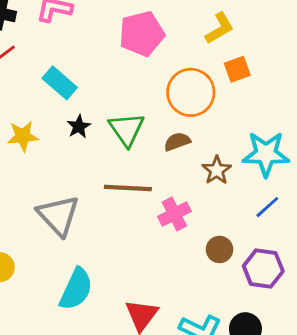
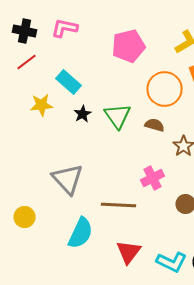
yellow star: (23, 136) -> (42, 105), moved
brown semicircle: (177, 142) -> (155, 125), turned 36
brown line: (128, 188) -> (119, 205), moved

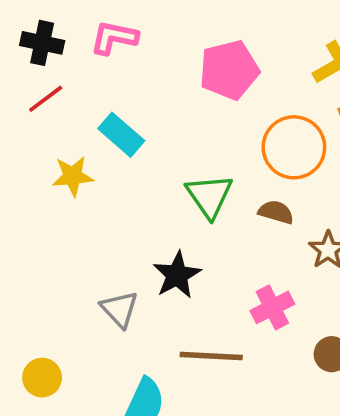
black star: (83, 114) -> (177, 275), moved, size x1.5
gray triangle: (68, 179) -> (119, 309), size x0.7

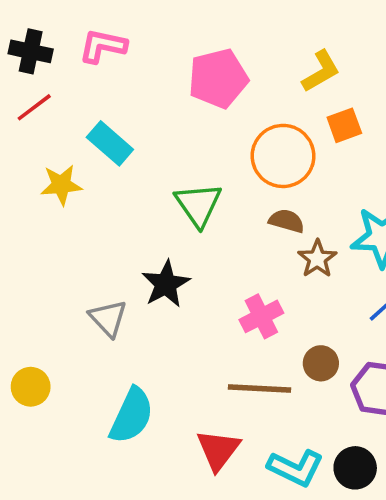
brown semicircle: (276, 212) -> (287, 221), moved
brown line: (211, 356) -> (260, 389), moved

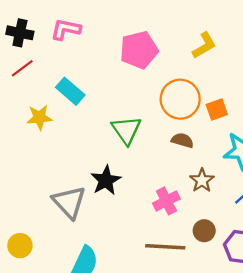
orange square: (344, 125) -> (217, 109), moved
brown star: (317, 259) -> (202, 180), moved
gray triangle: (108, 318) -> (69, 202), size x1.4

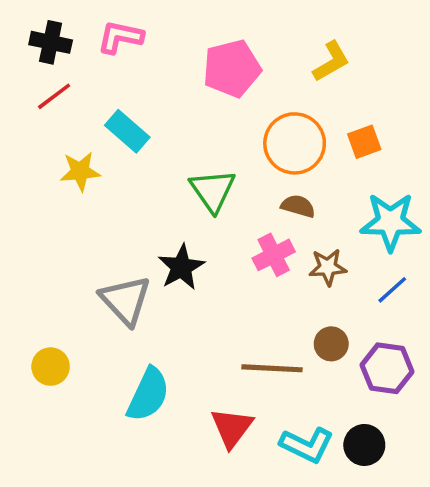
orange square: (217, 109) -> (364, 142), moved
brown star: (202, 180) -> (328, 267), turned 30
pink cross: (166, 201) -> (274, 255), moved

